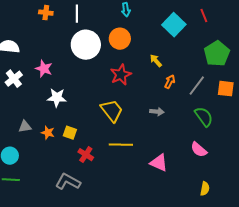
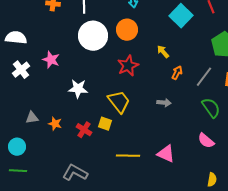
white star: (57, 98) -> (78, 89), moved
yellow square: (70, 133) -> (105, 124), moved
yellow line: (121, 145) -> (128, 156), moved
red cross: (86, 155) -> (84, 130), moved

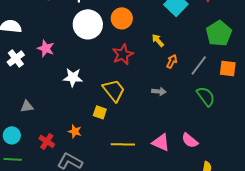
orange star: (55, 124) -> (75, 131), moved
red cross: (84, 130) -> (47, 141), moved
pink semicircle: (206, 141) -> (190, 140), moved

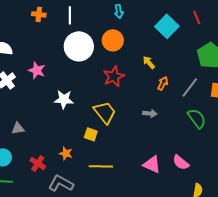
yellow line: (123, 144) -> (101, 166), moved

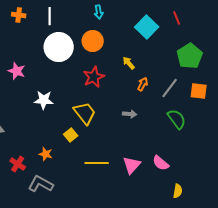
yellow square: (91, 134) -> (71, 135), turned 32
pink triangle: (152, 164) -> (132, 165), turned 48
yellow line: (101, 166) -> (97, 163), moved

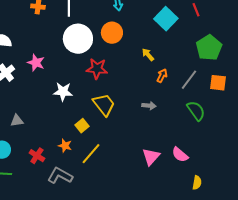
red star: (94, 77) -> (97, 69), moved, turned 30
yellow square: (71, 135) -> (82, 126), moved
yellow line: (97, 163) -> (91, 154), moved, turned -50

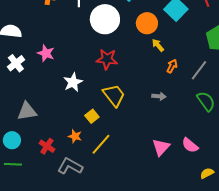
orange circle: (112, 33) -> (147, 23), moved
white circle: (78, 39) -> (105, 19), moved
white star: (63, 92) -> (73, 82), turned -30
gray triangle: (17, 121) -> (27, 111), size x1.5
yellow semicircle: (197, 183) -> (207, 173), turned -128

